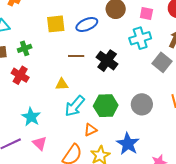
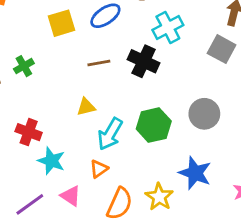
cyan cross: (140, 38) -> (168, 27), moved
red cross: (20, 75) -> (29, 132), moved
orange triangle: (90, 130) -> (99, 169), moved

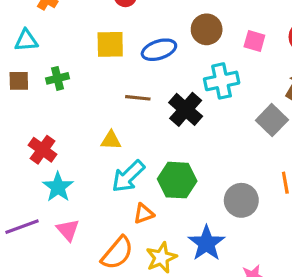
gray circle: (204, 114) -> (241, 200), moved
orange triangle: (99, 169) -> (144, 214), moved

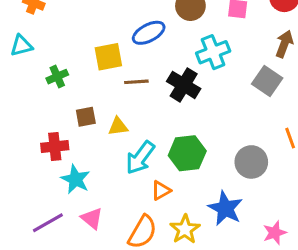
yellow square: (110, 44) -> (108, 57), moved
brown square: (19, 81) -> (86, 117), moved
red cross: (43, 150) -> (55, 147), turned -32

